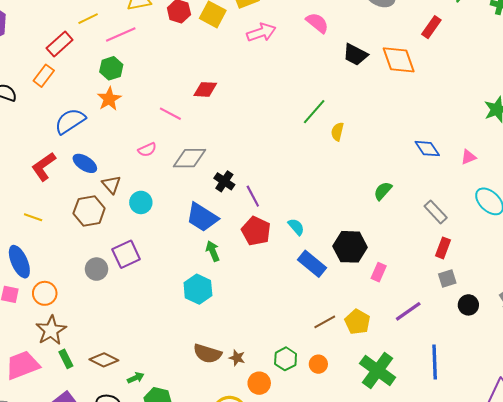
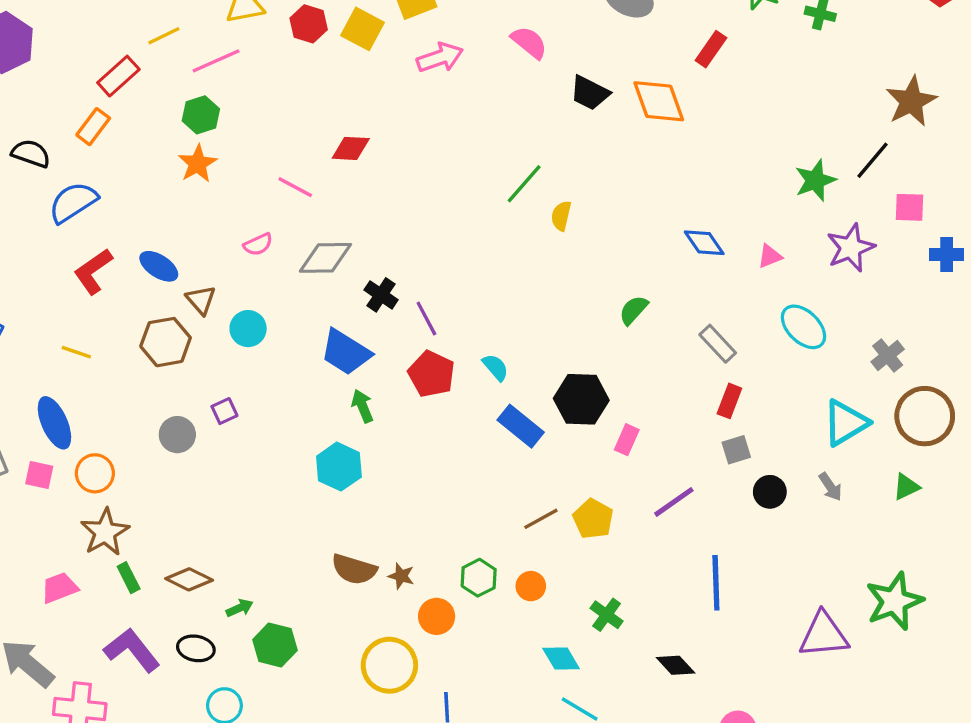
blue semicircle: (70, 121) -> (73, 202), moved
purple square: (126, 254) -> (224, 411), size x0.6
pink trapezoid: (23, 365) -> (60, 588), size x0.7
green cross: (378, 370) -> (607, 615), moved, size x0.6

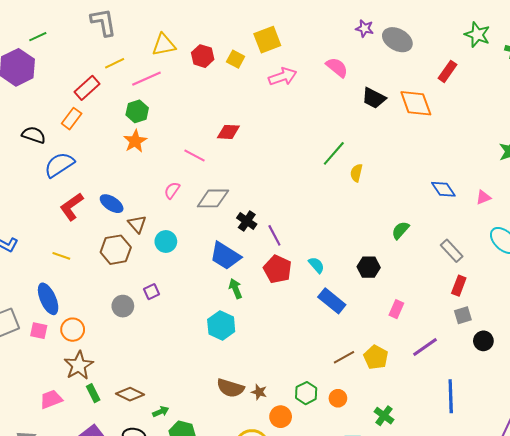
yellow square: (362, 29) -> (236, 59), size x0.7
pink semicircle: (258, 244) -> (172, 190), turned 150
black hexagon: (581, 399) -> (369, 267), moved, size x0.7

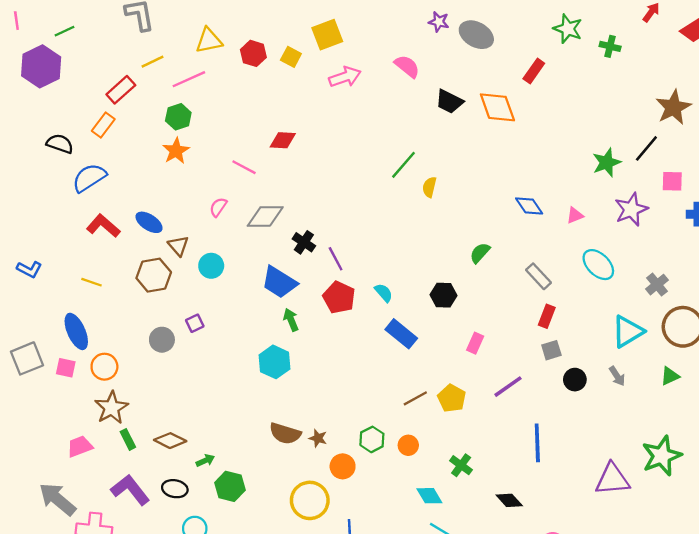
red L-shape: (72, 207) -> (103, 226), turned 76

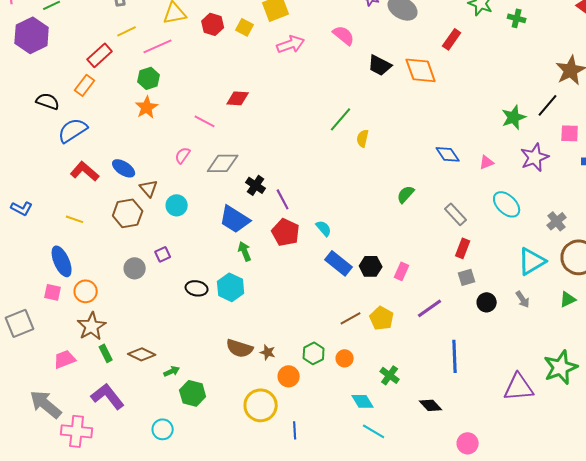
black hexagon: (443, 295) -> (371, 266), moved
gray square: (27, 358) -> (20, 323), moved
black ellipse: (175, 489) -> (197, 288), moved

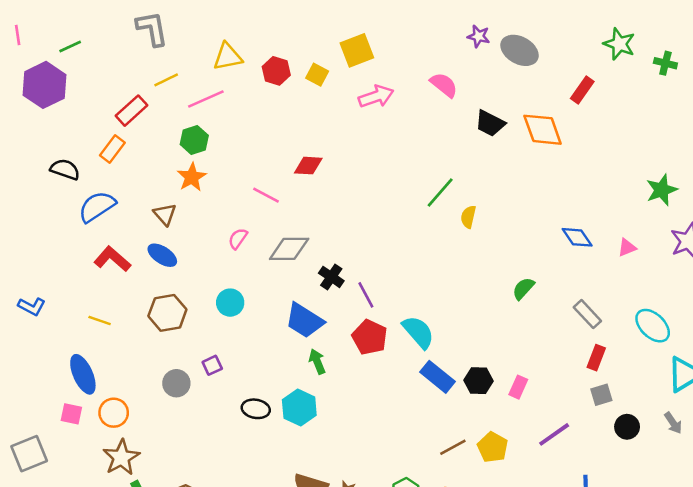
brown triangle: (149, 188) -> (165, 214), moved
cyan ellipse: (507, 204) -> (653, 326), moved
cyan semicircle: (324, 228) -> (418, 332), size x1.6

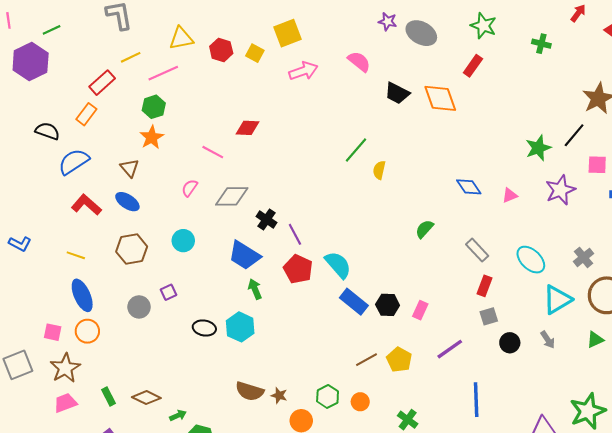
green star: (619, 44) -> (483, 26), moved
blue ellipse: (83, 374) -> (82, 295), moved
brown star: (121, 457) -> (65, 368), moved

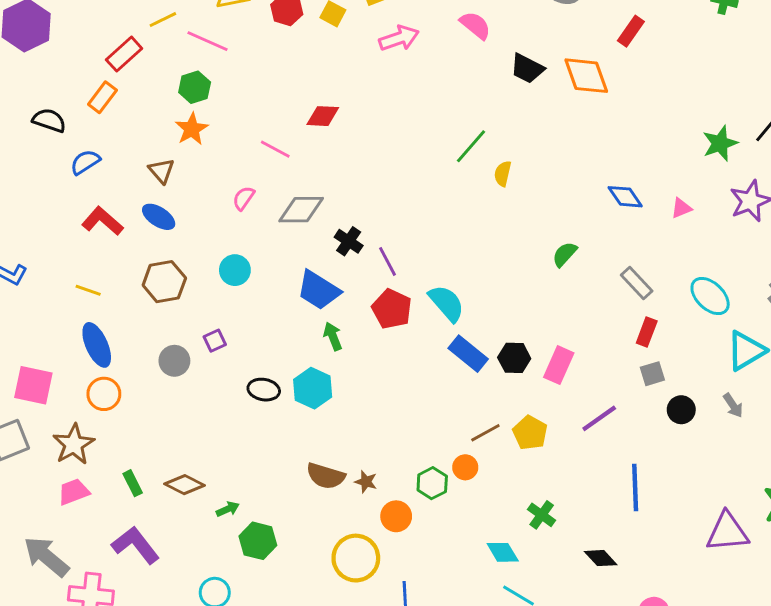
pink line: (163, 73) -> (208, 41), turned 48
blue semicircle: (74, 162) -> (85, 162), size x0.7
pink rectangle: (420, 310) -> (559, 365), size x1.4
pink square: (53, 332) -> (33, 385), moved, size x1.6
orange circle: (360, 402) -> (465, 467), moved

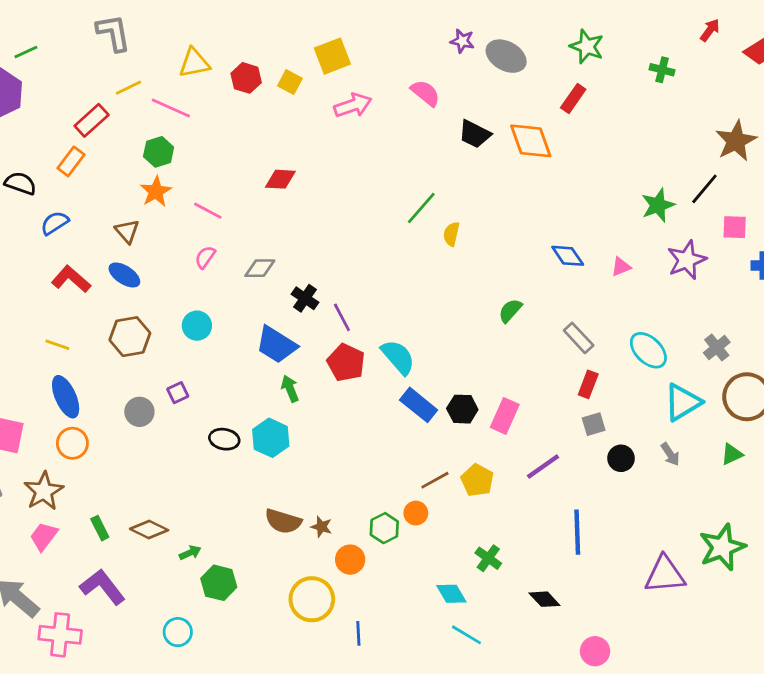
pink line: (275, 149) -> (208, 211), moved
gray diamond: (301, 210) -> (260, 268), size x0.7
pink trapezoid: (74, 492) -> (44, 536), turned -32

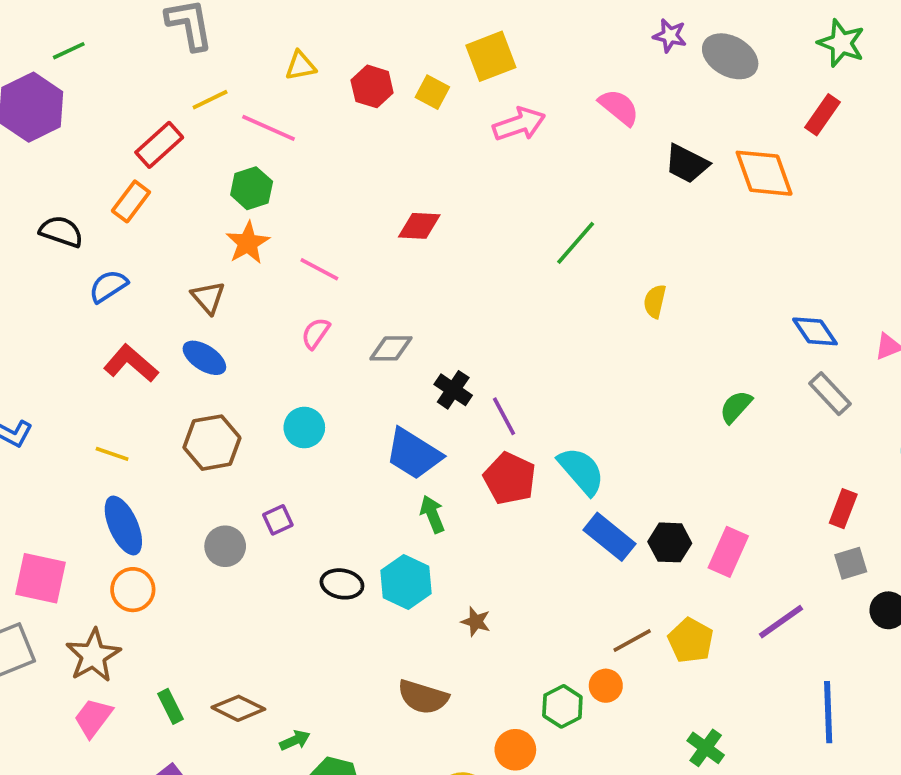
yellow triangle: (194, 63) -> (301, 66), size x0.7
green line: (421, 208) -> (576, 243), moved
gray rectangle: (579, 338) -> (830, 394), moved
brown star: (321, 527) -> (476, 622), moved

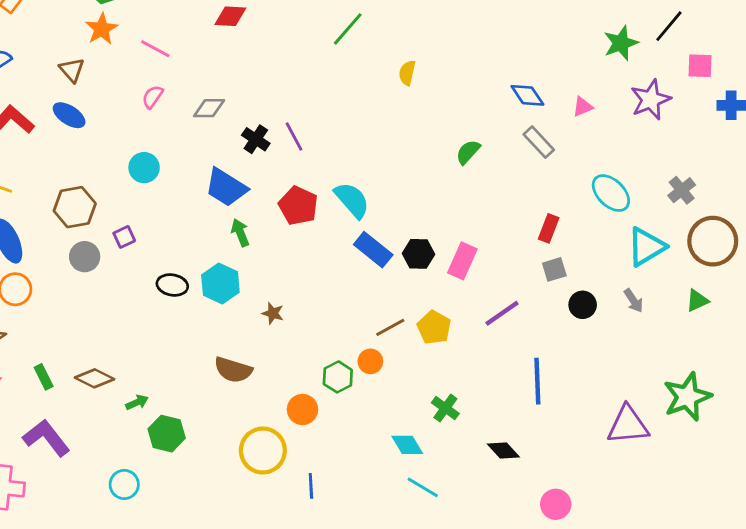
purple line: (504, 416) -> (294, 136), moved
brown hexagon: (212, 443) -> (75, 207), moved

